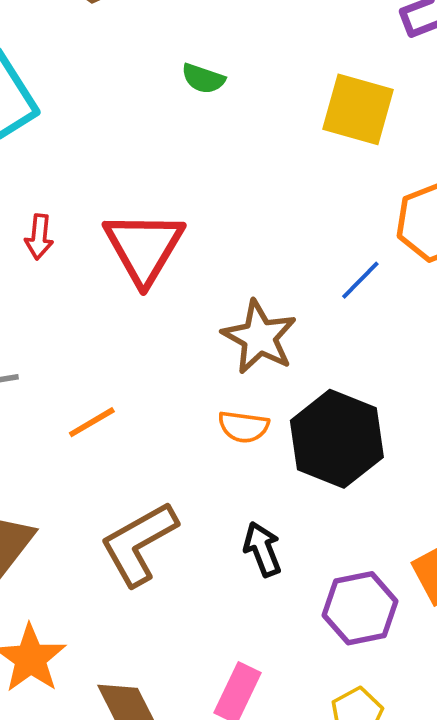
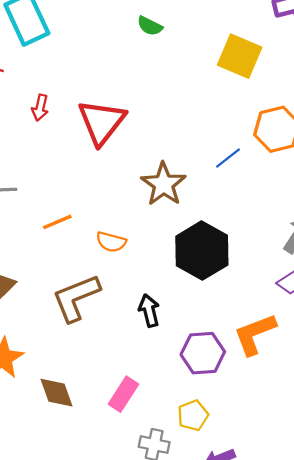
orange semicircle: (244, 427) -> (111, 242), moved

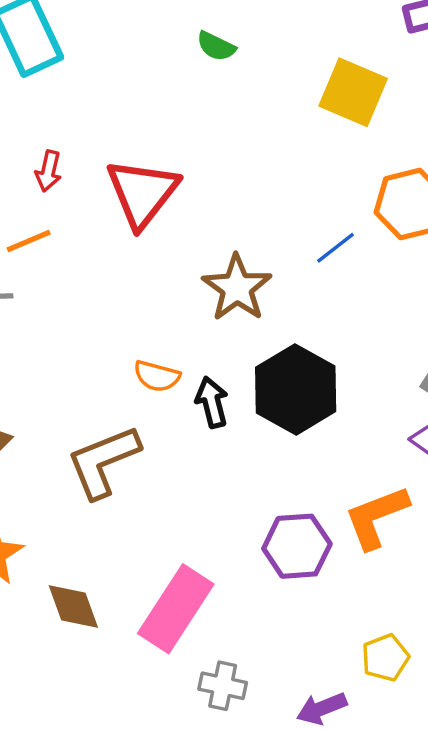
orange line: (57, 222) -> (29, 241), moved
black arrow: (149, 311) -> (212, 402), moved
pink rectangle: (123, 394) -> (176, 609), size x1.6
yellow pentagon: (193, 415) -> (385, 658), moved

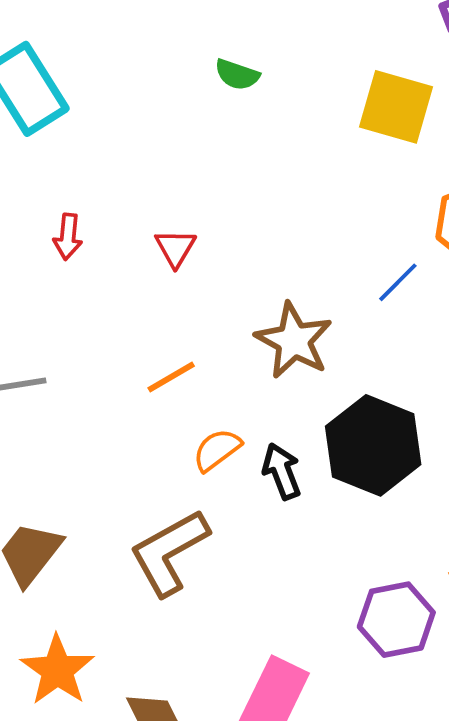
red triangle: (142, 193) -> (175, 248), size x0.5
orange line: (29, 241) -> (171, 377), moved
orange semicircle: (157, 376) -> (217, 450), turned 135

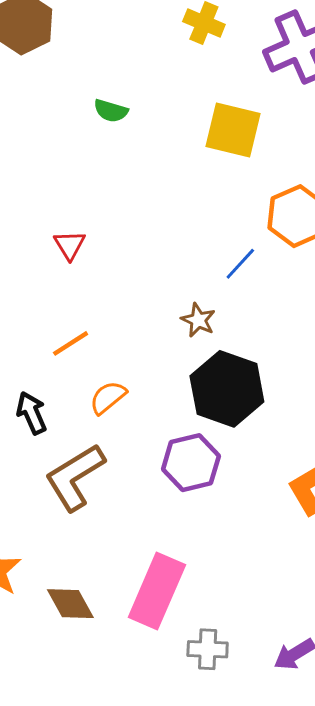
brown star: (294, 341) -> (198, 320), moved, size x0.6
black arrow: (282, 471) -> (32, 413), moved
purple hexagon: (396, 620) -> (191, 463), moved

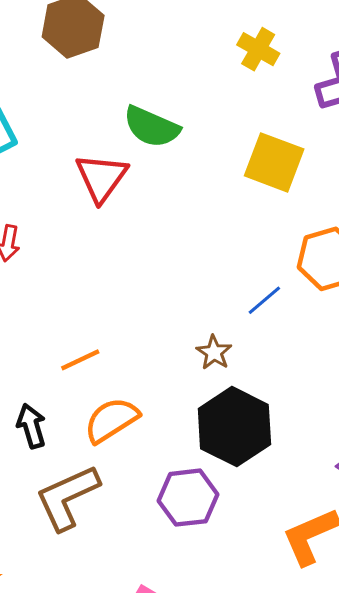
green semicircle: (111, 111) -> (152, 127), size x1.6
red triangle: (70, 245) -> (101, 178), moved, size x1.6
orange semicircle: (108, 397) -> (111, 420), size x1.4

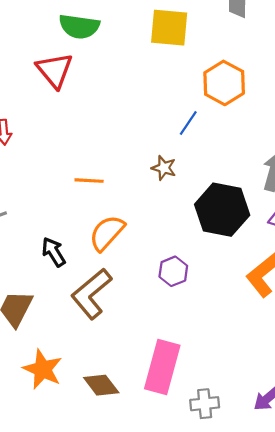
orange line: (80, 360) -> (89, 181), moved, turned 44
black hexagon: (234, 427) -> (222, 210), moved
purple hexagon: (188, 498) -> (173, 271), size x0.7

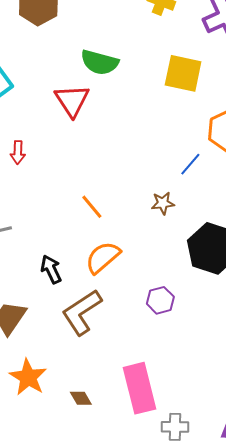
brown star: (164, 168) -> (163, 203), turned -30
orange line: (89, 181) -> (92, 207), turned 40
pink rectangle: (162, 367) -> (140, 388), turned -36
brown diamond: (101, 385) -> (81, 398), size x0.7

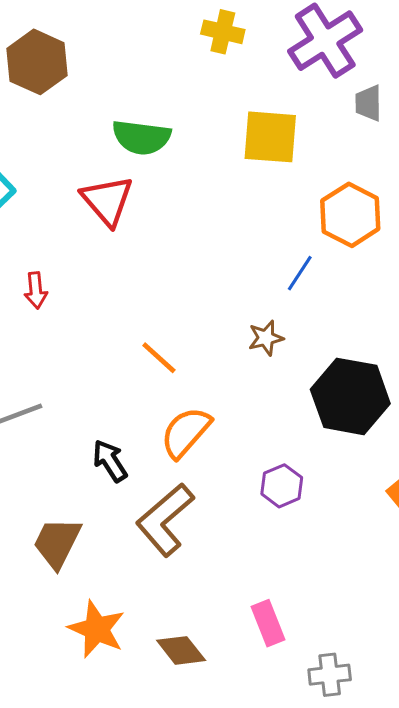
pink rectangle: (140, 388) -> (268, 623), size x0.6
brown diamond: (81, 398) -> (181, 650), size x1.4

